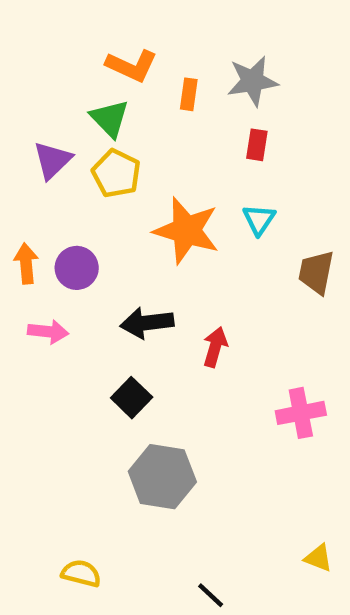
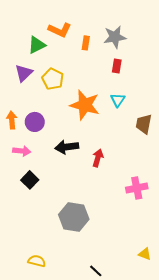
green triangle: (110, 118) -> (37, 45), moved, turned 48
black square: (132, 398) -> (30, 180), moved

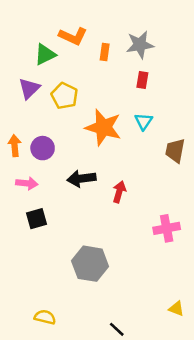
black square: (30, 180) -> (36, 219), turned 30

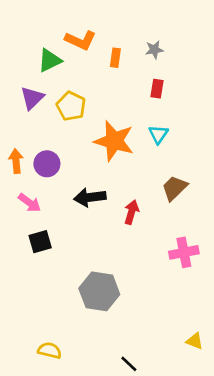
gray star: (140, 45) -> (154, 50), size x0.6
brown trapezoid: (175, 151) -> (174, 188), moved, turned 35
pink arrow: (27, 183) -> (29, 203), turned 30

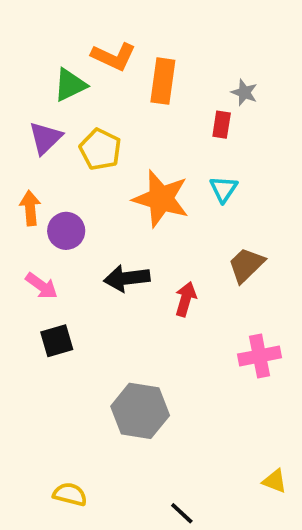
gray star: (154, 50) -> (244, 92), moved, turned 30
orange rectangle: (115, 58) -> (163, 81), size x1.6
orange arrow: (16, 161) -> (30, 208), moved

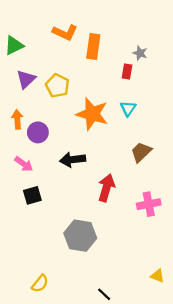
green triangle: (70, 85) -> (14, 45), moved
red arrow: (186, 299) -> (106, 188), moved, size x1.4
yellow semicircle: (70, 494) -> (40, 283), turned 114

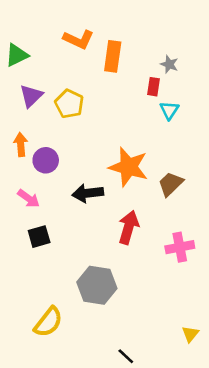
cyan triangle: (128, 109) -> (169, 110), moved
orange star: (92, 114) -> (129, 167), moved
yellow triangle: (157, 276) -> (190, 334), turned 48
yellow semicircle: (40, 283) -> (48, 322), moved, size x1.4

